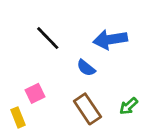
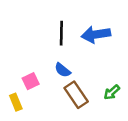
black line: (48, 38) -> (61, 33), moved, turned 45
blue semicircle: (86, 68) -> (63, 70), moved

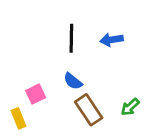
blue arrow: (96, 34) -> (111, 40), size x0.7

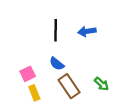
green arrow: (130, 107) -> (101, 84), turned -96
yellow rectangle: (18, 118) -> (34, 93), moved

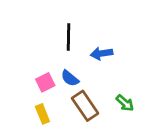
blue arrow: (87, 31) -> (102, 54), moved
pink square: (28, 74) -> (45, 82), moved

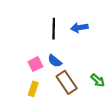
blue arrow: (102, 54) -> (79, 28), moved
yellow rectangle: (42, 114) -> (33, 89), turned 40

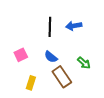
pink square: (35, 64) -> (21, 55), moved
green arrow: (98, 80) -> (84, 63), moved

